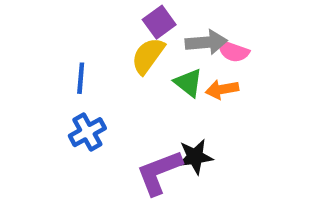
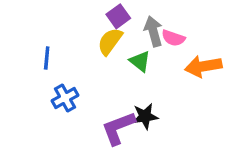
gray arrow: (206, 42) -> (153, 31), turned -100
blue line: (81, 78) -> (47, 58), moved
orange arrow: (222, 89) -> (203, 66), moved, size x1.5

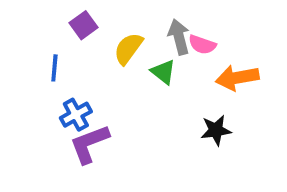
purple square: (118, 16) -> (84, 25), moved
black star: (145, 116) -> (216, 130), moved
purple L-shape: (118, 128) -> (89, 144), moved

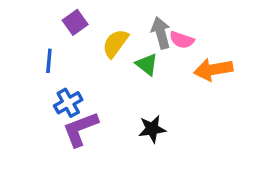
black star: (216, 130) -> (152, 129), moved

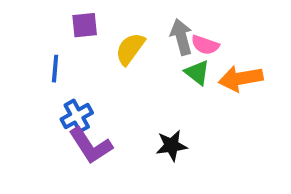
purple square: (75, 22) -> (85, 25), turned 30
green triangle: (147, 64) -> (197, 73), moved
purple L-shape: (80, 129) -> (91, 146), turned -102

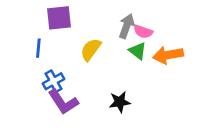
purple square: (85, 25) -> (59, 18), size x1.4
gray arrow: (181, 37) -> (127, 26), turned 35
yellow semicircle: (130, 49) -> (91, 50), moved

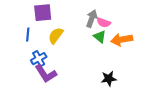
yellow semicircle: (91, 50) -> (56, 36), moved
black star: (120, 102) -> (109, 79), moved

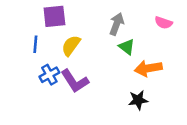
pink semicircle: (104, 23) -> (163, 23), moved
orange arrow: (122, 40) -> (148, 68), moved
purple L-shape: (46, 74) -> (75, 81), moved

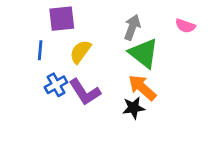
green triangle: (127, 47) -> (144, 53), size x1.6
orange arrow: (148, 68) -> (142, 88), moved, turned 52
black star: (138, 100) -> (134, 108), moved

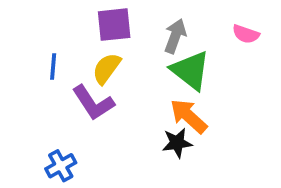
purple square: (62, 19) -> (114, 25), moved
blue cross: (56, 85) -> (61, 166), moved
purple L-shape: (85, 92) -> (93, 103), moved

